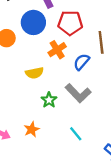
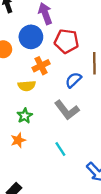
orange cross: (57, 50) -> (41, 66), moved
green star: (49, 100) -> (25, 116), moved

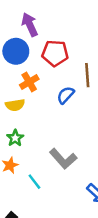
gray L-shape: (67, 110) -> (63, 159), moved
cyan line: (60, 149) -> (34, 182), moved

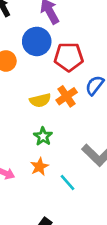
red pentagon: (55, 53) -> (69, 57), moved
orange cross: (29, 82) -> (67, 96), moved

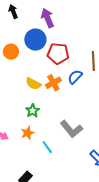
yellow semicircle: (40, 100) -> (33, 84), turned 35

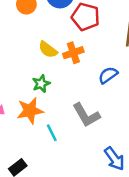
blue semicircle: (75, 77) -> (108, 75), moved
orange star: (27, 133) -> (30, 111), size x1.5

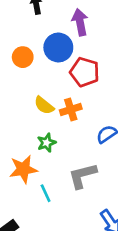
green star: (41, 84) -> (46, 143), moved
gray L-shape: (86, 115) -> (82, 176), turned 104

